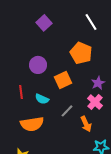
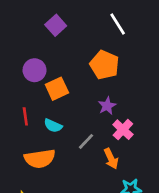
purple circle: (38, 65) -> (35, 70), moved
orange square: (63, 80) -> (57, 89), moved
purple star: (98, 83) -> (107, 106), moved

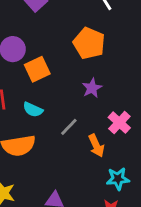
pink cross: (123, 130) -> (119, 123), moved

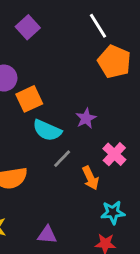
orange pentagon: (89, 43) -> (114, 62), moved
cyan semicircle: (33, 110) -> (47, 130), moved, size x1.4

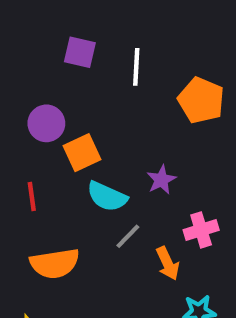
white line: (98, 26) -> (136, 67), moved, turned 35
purple square: (28, 27) -> (80, 52), turned -35
pink cross: (114, 154) -> (201, 230), turned 30

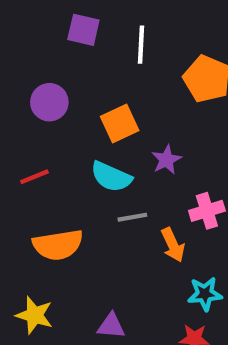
orange square: (82, 153) -> (120, 124), moved
red line: (32, 197) -> (34, 177), turned 76
gray line: (128, 236) -> (132, 217), turned 36

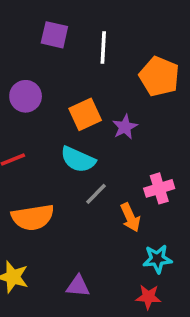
purple star: (166, 160) -> (125, 127), moved
gray line: (132, 217) -> (96, 194), turned -35

